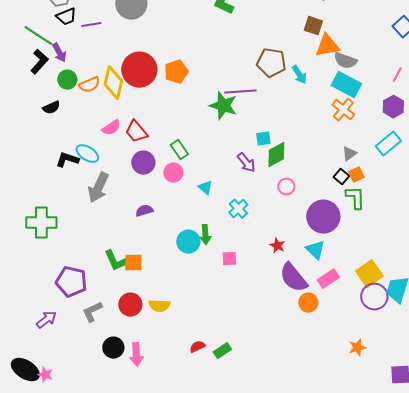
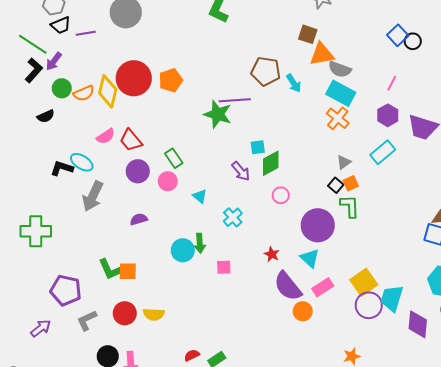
purple arrow: (59, 53) -> (54, 61), turned 66

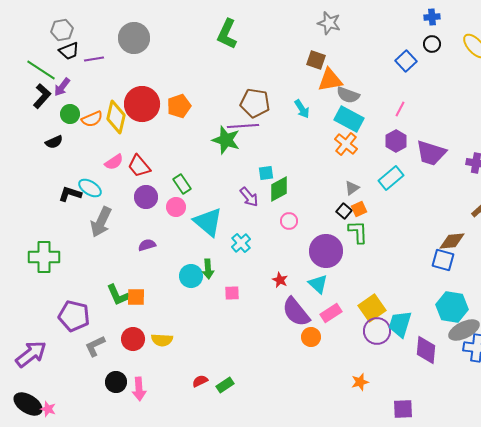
black circle: (413, 41) -> (432, 44), moved
brown pentagon: (266, 71) -> (255, 103), moved
cyan triangle: (200, 196) -> (208, 222), size x2.0
purple arrow: (41, 328) -> (31, 354), moved, size x1.5

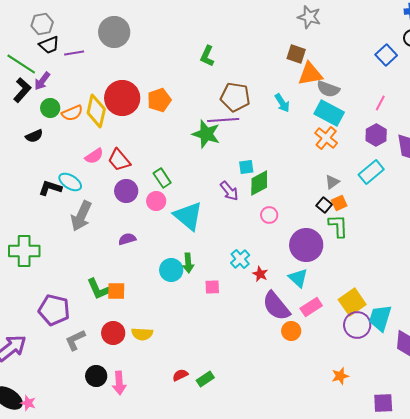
green L-shape: (227, 34) -> (207, 56), moved, size x0.7
cyan cross: (241, 243) -> (240, 259), moved

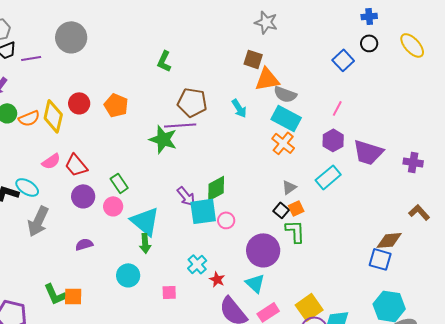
red circle: (122, 98) -> (79, 103), size x0.6
orange pentagon: (159, 100) -> (116, 105), turned -30
cyan square: (246, 167) -> (203, 211), moved, size x1.8
green arrow: (188, 263) -> (145, 243), moved

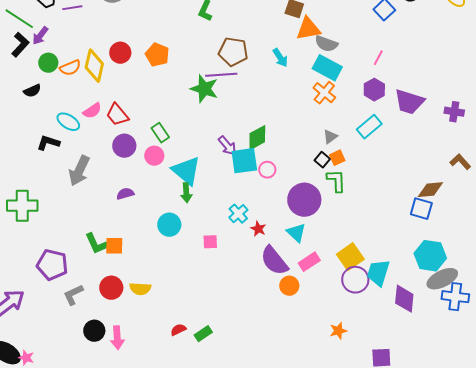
cyan ellipse: (27, 187) -> (68, 122), moved

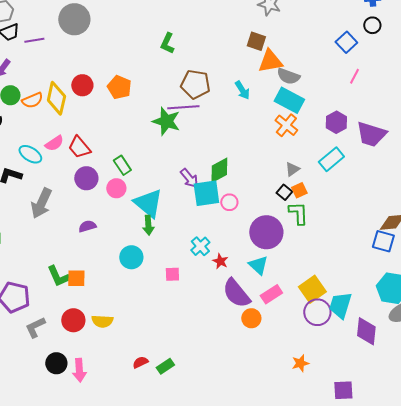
pink line: (378, 58) -> (354, 76), moved

